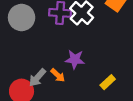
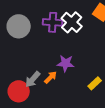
orange arrow: (58, 75) -> (51, 77), turned -88

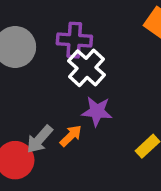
white cross: (72, 22) -> (87, 68), moved

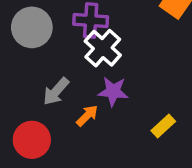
gray arrow: (40, 139) -> (56, 91), moved

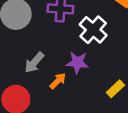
white cross: (103, 48) -> (93, 30), moved

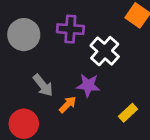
gray arrow: (34, 63) -> (43, 85), turned -80

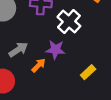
gray arrow: (43, 85) -> (18, 50), turned -84

